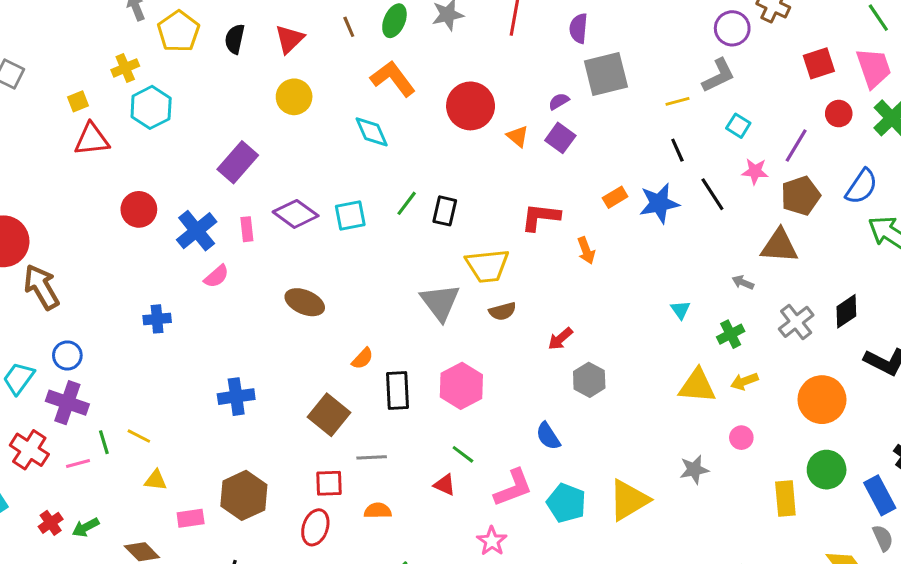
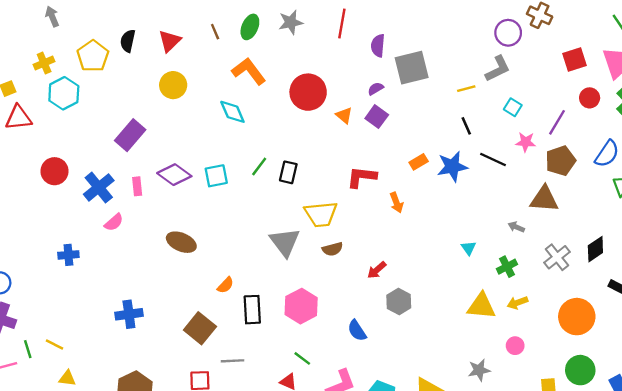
purple semicircle: (579, 28) -> (378, 46), moved
yellow pentagon: (178, 31) -> (93, 56), moved
black line: (712, 194) -> (493, 160), turned -32
blue semicircle: (548, 436) -> (357, 331), moved

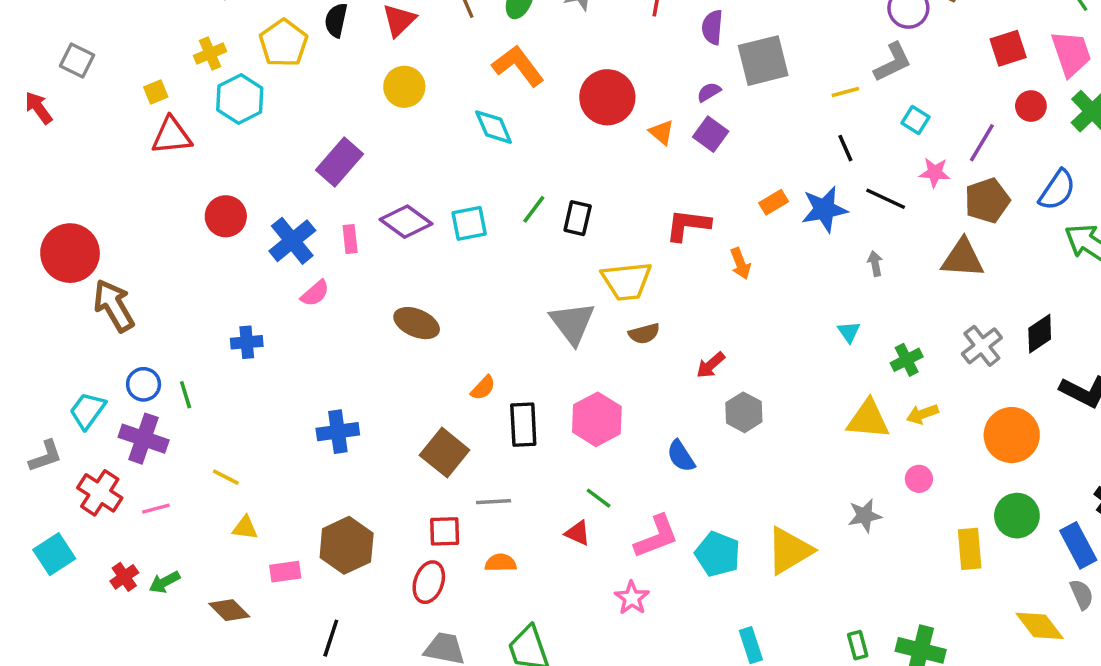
gray arrow: (516, 227) -> (875, 264), moved, turned 56
green line: (28, 349) -> (186, 395), moved

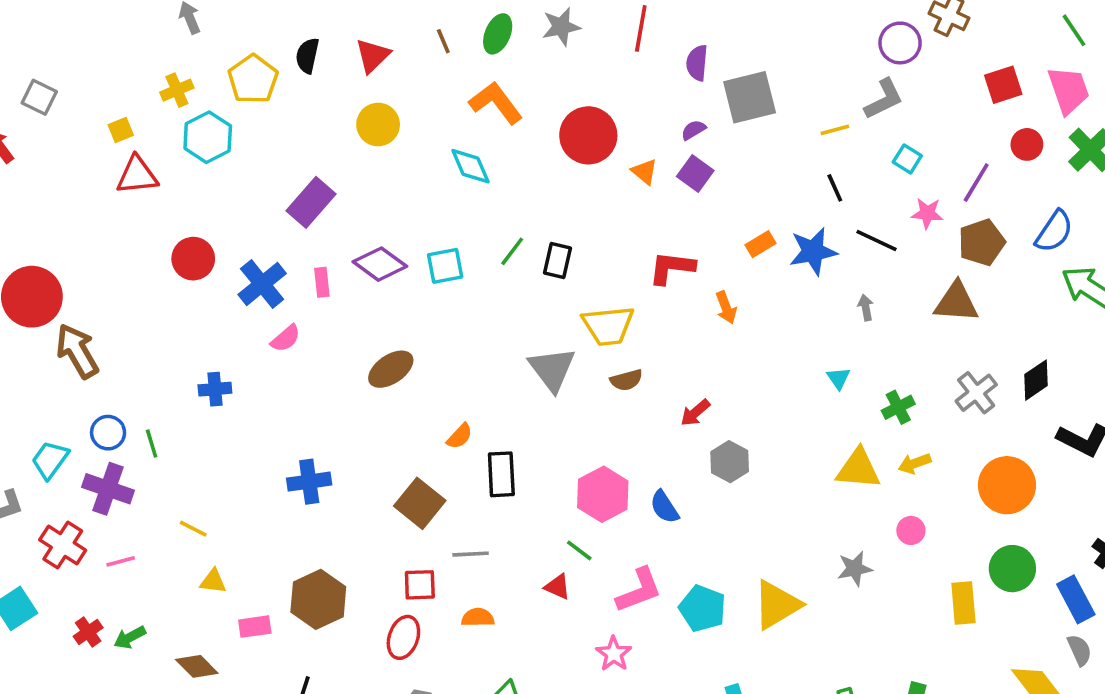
brown ellipse: (417, 323) -> (391, 369), turned -57
pink hexagon: (597, 419) -> (603, 494), moved

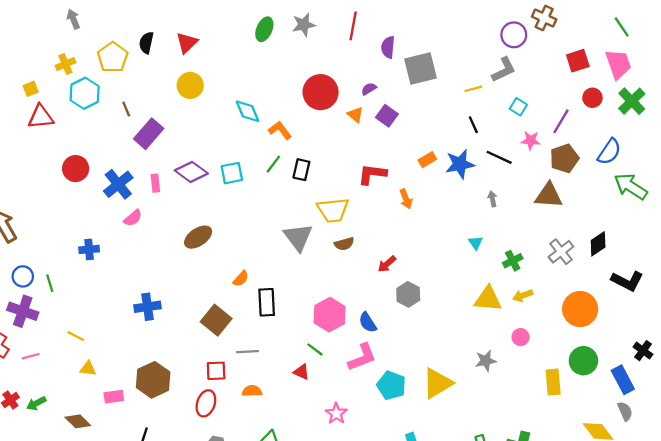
brown line: (443, 41) -> (126, 109), moved
orange L-shape: (496, 103) -> (280, 130), moved, size x0.7
purple semicircle: (693, 130) -> (369, 89), moved
pink L-shape: (639, 590) -> (362, 357), moved

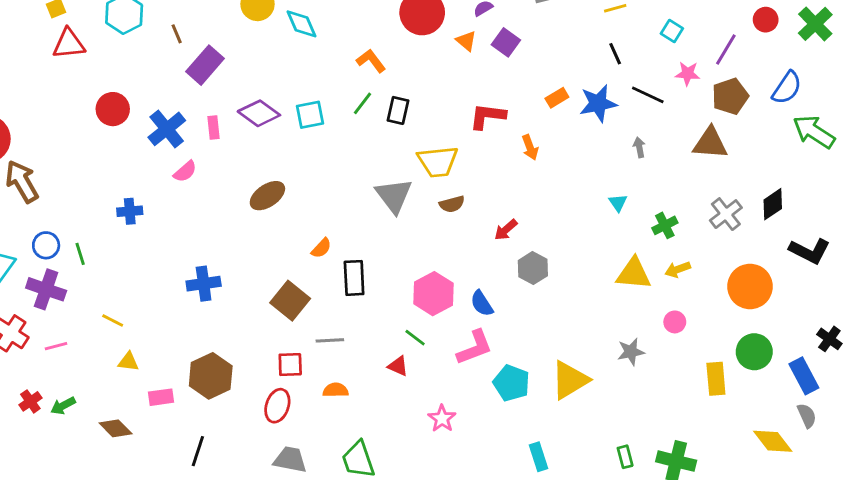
cyan diamond: (247, 111) -> (301, 24), moved

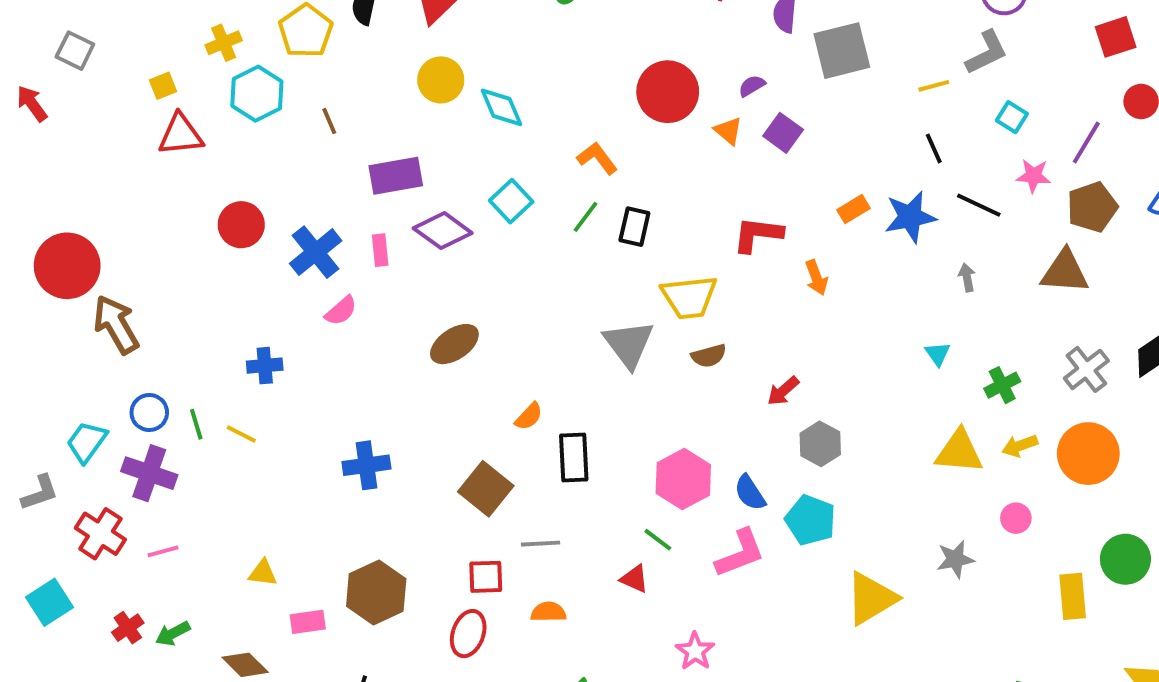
purple rectangle: (205, 65) -> (396, 176), moved, turned 39
cyan square: (310, 115) -> (511, 201), moved, turned -32
orange circle: (750, 286) -> (1088, 454), moved
yellow line: (113, 321) -> (241, 434), moved
cyan pentagon: (512, 383) -> (810, 520), moved

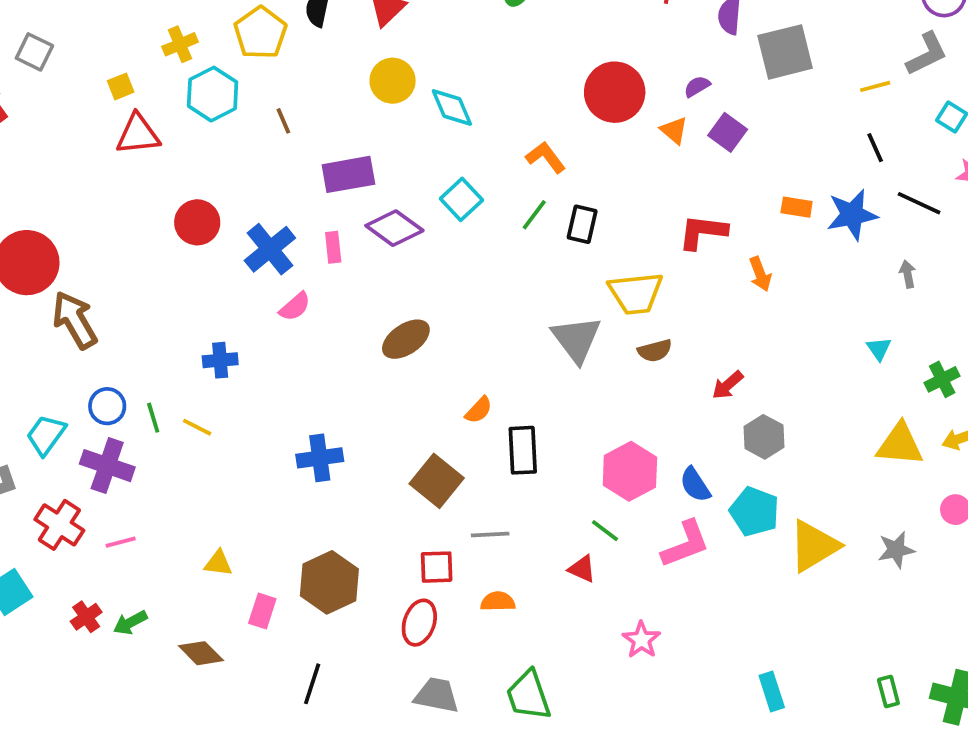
orange rectangle: (854, 209) -> (797, 207), turned 40
yellow triangle: (871, 598) -> (814, 546), moved
pink rectangle: (308, 622) -> (262, 611), turned -64

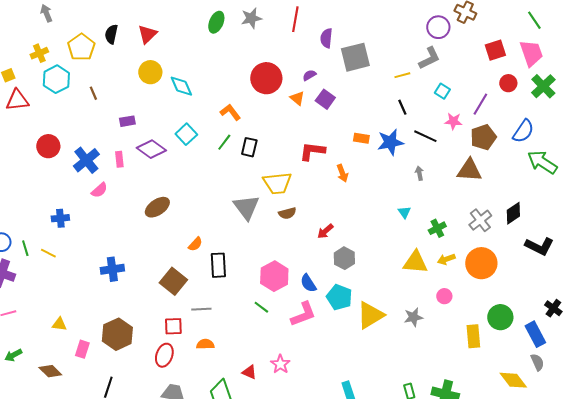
purple rectangle: (348, 174) -> (127, 121), size x0.6
red triangle: (582, 569) -> (249, 372), moved

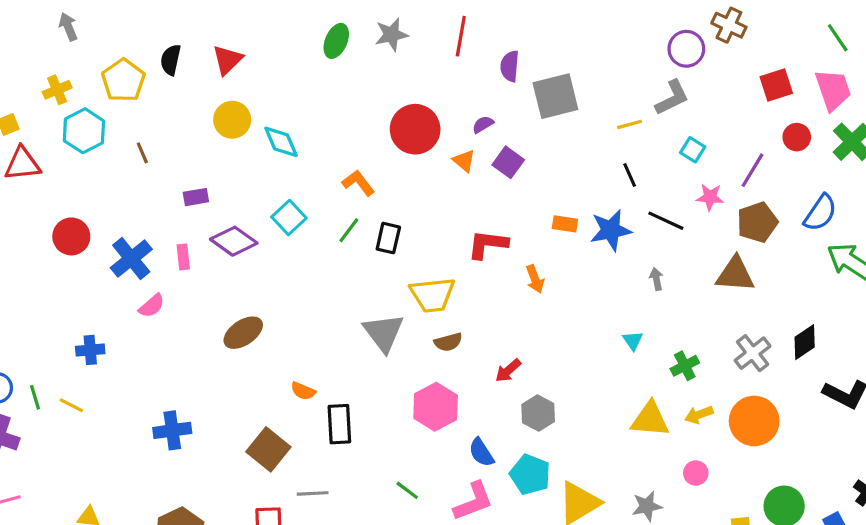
orange semicircle: (195, 244) -> (303, 391), turned 70
pink hexagon: (274, 276) -> (436, 407), moved

